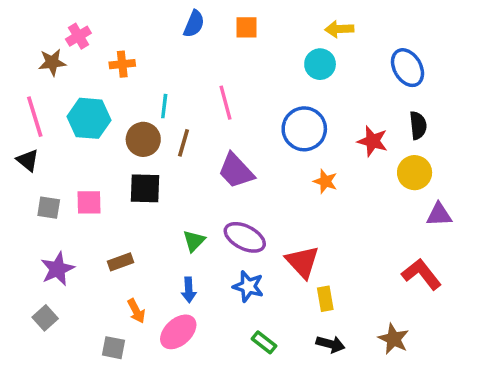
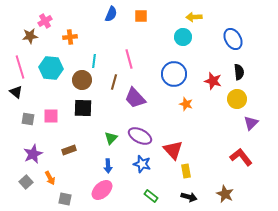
brown line: (183, 143) -> (114, 82), moved
purple triangle: (439, 215) -> (251, 123), turned -42
orange arrow: (136, 311) -> (50, 178), moved

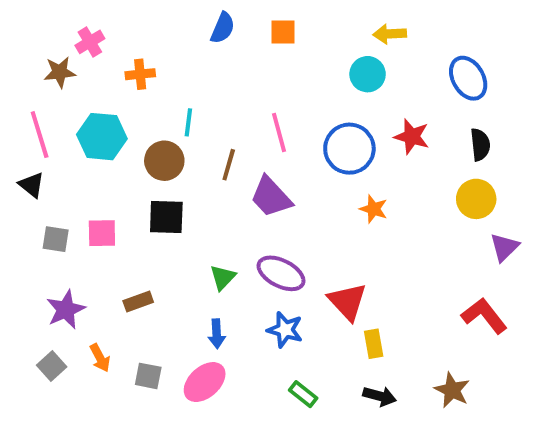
pink line: (129, 59) -> (279, 133), moved
red star: (213, 81) -> (412, 137), moved
gray square: (65, 199) -> (148, 376), moved

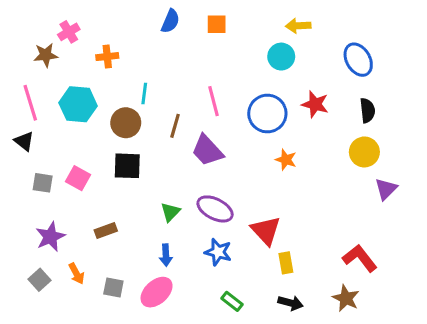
pink square: (102, 233) -> (78, 178), turned 30
red L-shape: (484, 316) -> (360, 258), moved

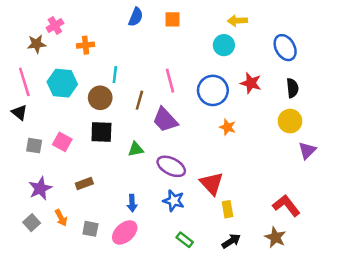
green triangle: (170, 212) -> (136, 149), moved, turned 35
black arrow: (290, 303) -> (231, 241), turned -48

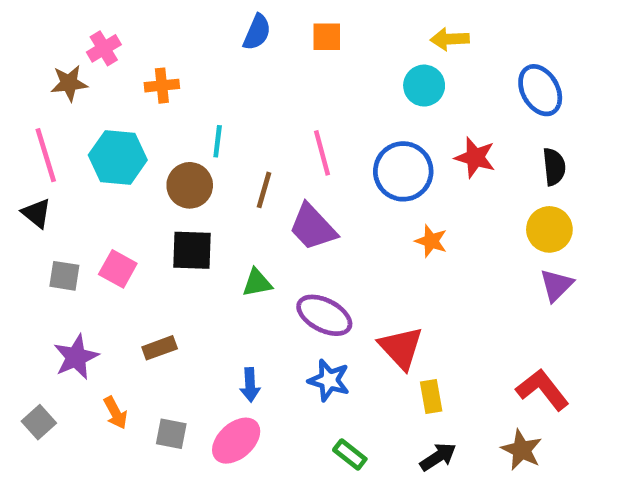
purple triangle: (307, 150) -> (556, 285), moved
gray square: (32, 223) -> (39, 422), moved

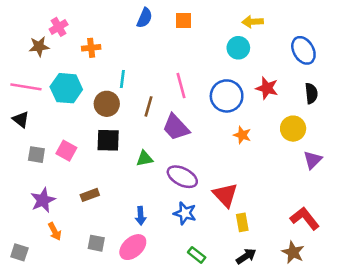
pink line: (46, 155) -> (26, 87), turned -64
yellow circle: (549, 229) -> (293, 129), moved
orange arrow: (115, 413) -> (55, 231), moved
gray square: (39, 422) -> (19, 252), moved, turned -30

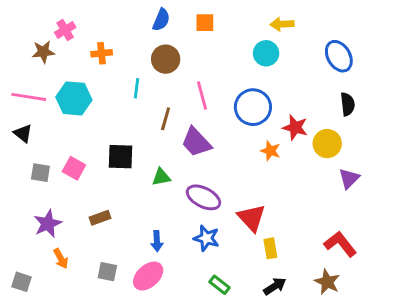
red star: (267, 88) -> (295, 128), moved
brown circle: (107, 104) -> (166, 59), moved

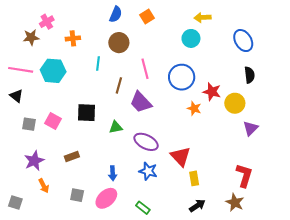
orange square: (205, 23) -> (147, 16), turned -32
red L-shape: (340, 244) -> (244, 175), turned 55
green rectangle: (219, 285) -> (143, 208), moved

